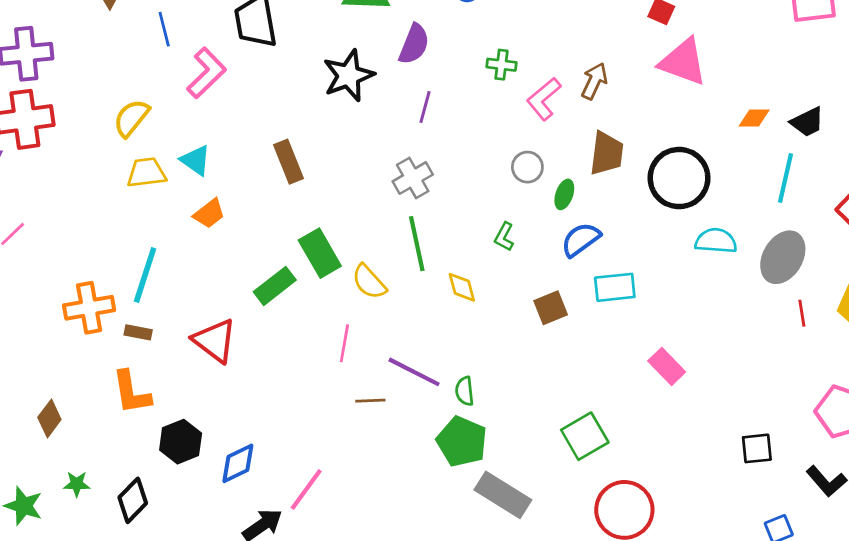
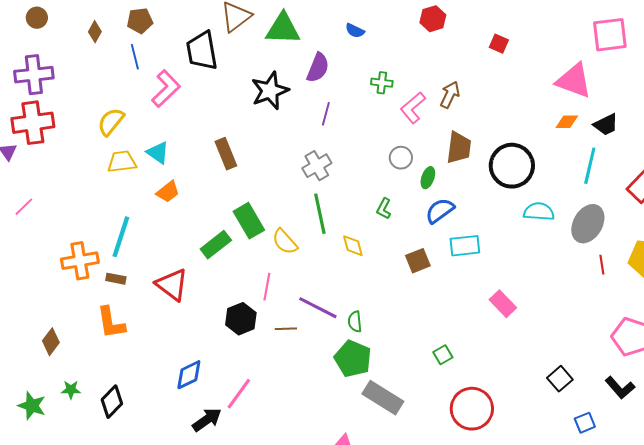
pink triangle: (683, 62) -> (574, 81), moved
green square: (585, 436) -> (443, 355), size x0.6
black hexagon: (181, 442) -> (241, 319), moved
black square: (757, 448) -> (560, 379), moved, turned -35

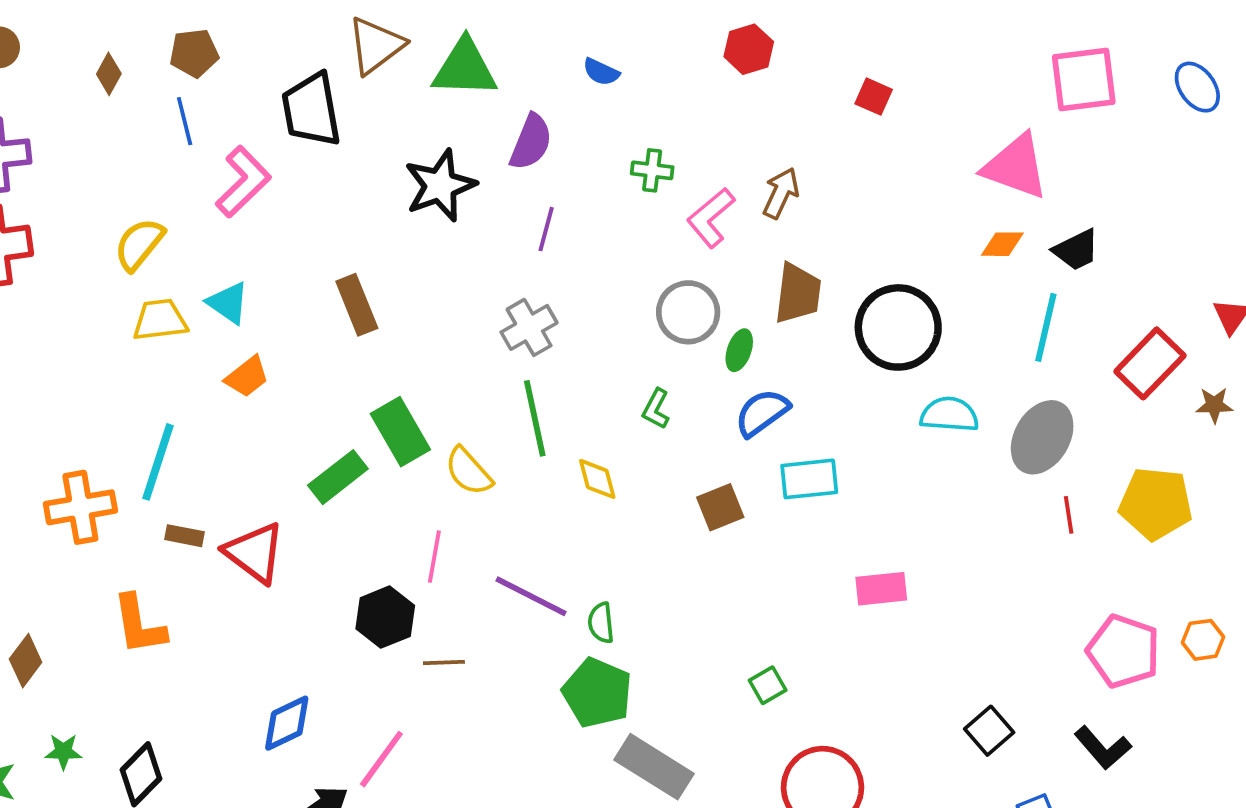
gray circle: (401, 158) -> (688, 312), size x1.4
brown rectangle: (116, 279) -> (185, 536), moved
pink rectangle: (503, 304) -> (881, 589), turned -52
brown line: (286, 329) -> (444, 663), moved

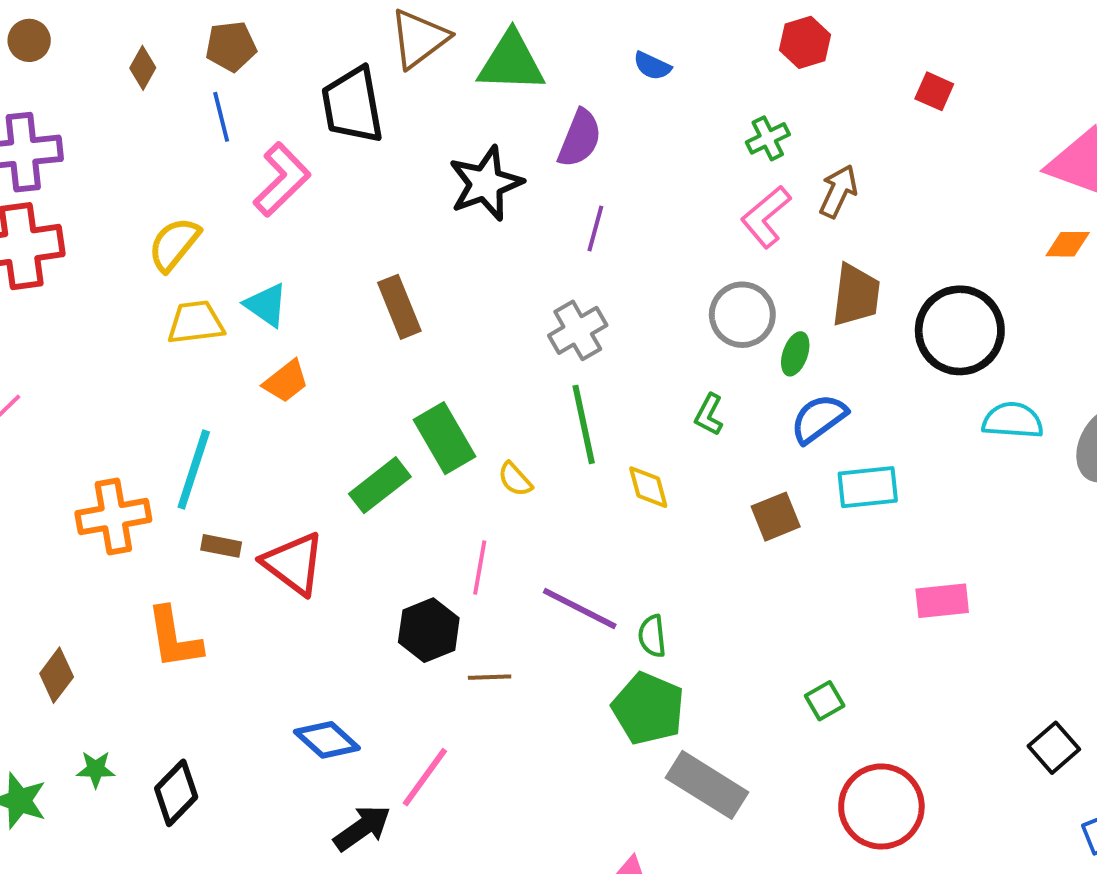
green cross: (652, 170) -> (768, 138), moved, turned -33
yellow semicircle: (469, 471) -> (515, 479), size x0.7
blue diamond: (287, 723) -> (327, 740), turned 68

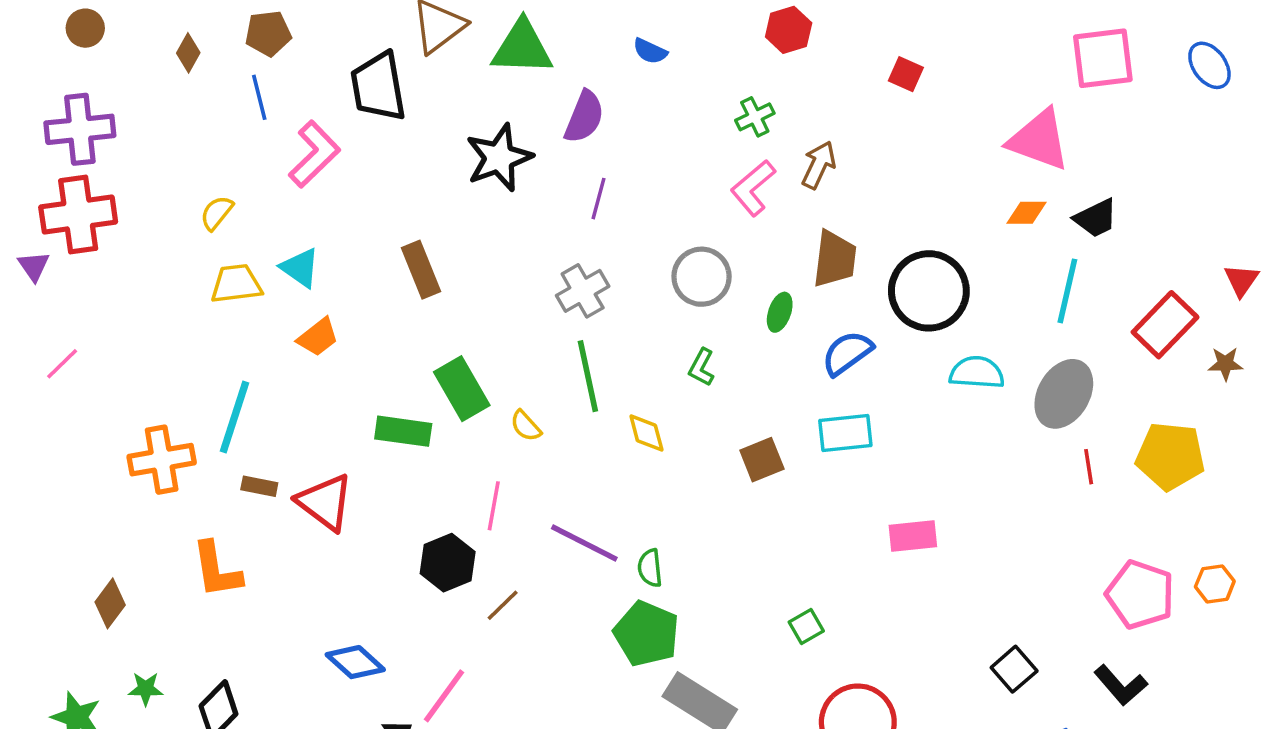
yellow semicircle: (174, 244) -> (217, 213), size x0.7
gray circle: (742, 315) -> (702, 277), moved
blue semicircle: (819, 419) -> (847, 353), moved
green rectangle: (380, 485) -> (403, 431), turned 46
brown line: (490, 677) -> (503, 605), turned -42

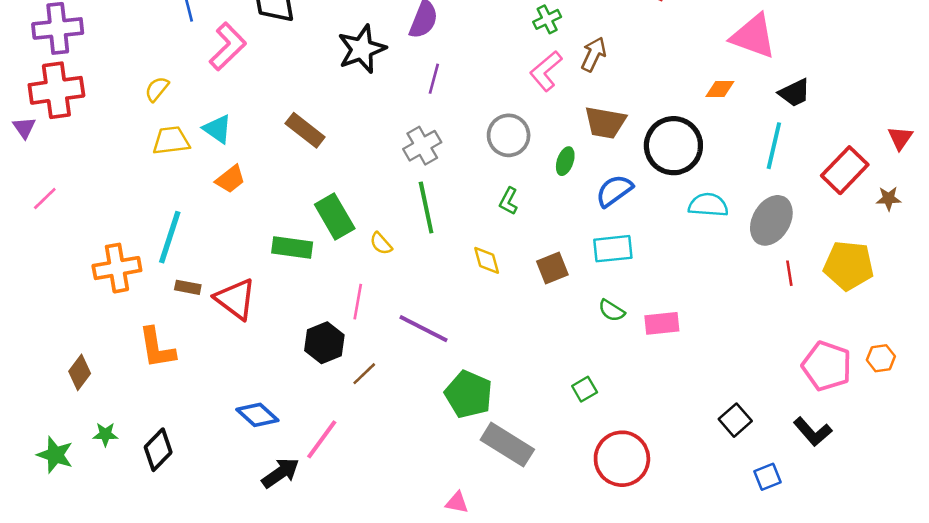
orange diamond: (1027, 213) -> (720, 89), moved
brown trapezoid: (835, 259) -> (605, 122), turned 93
brown rectangle: (421, 270) -> (305, 130), turned -30
yellow diamond: (646, 433) -> (487, 260), moved
green semicircle: (650, 568) -> (612, 311), moved, turned -52

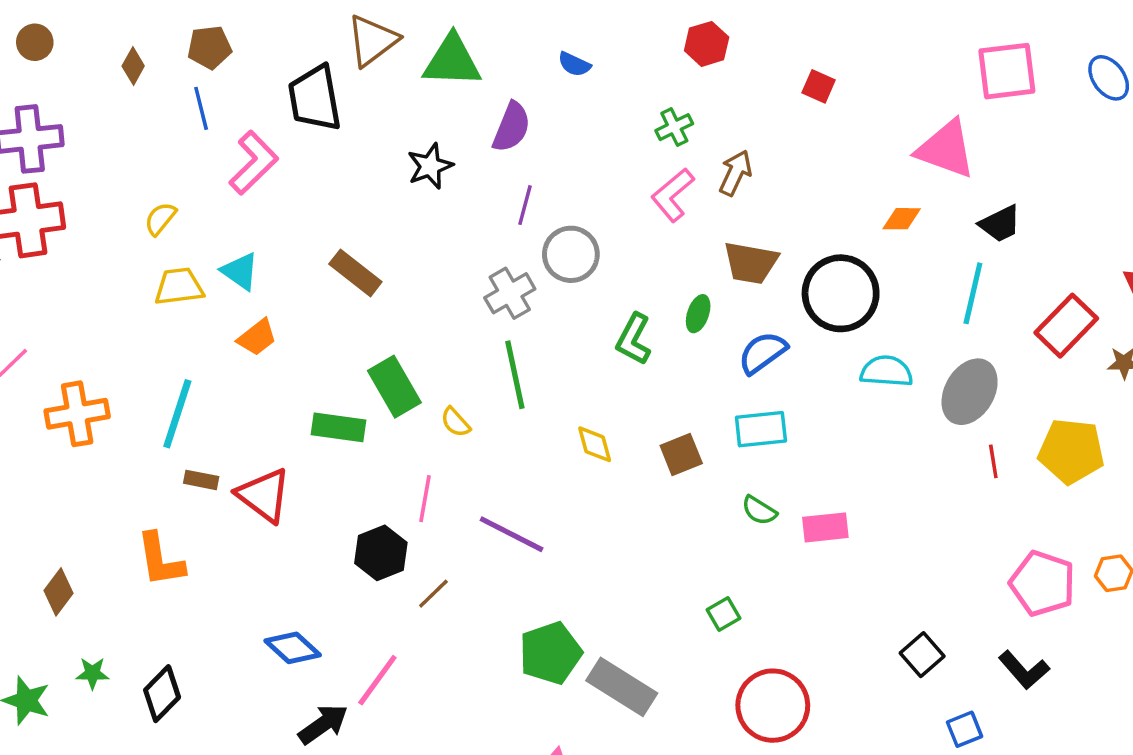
black star: (362, 49) -> (430, 166), size x0.7
gray circle: (509, 135) -> (571, 254), moved
green L-shape: (509, 201) -> (634, 339), moved, size x1.4
orange cross: (117, 268) -> (77, 414), moved
green pentagon: (469, 394) -> (551, 653), moved, turned 30

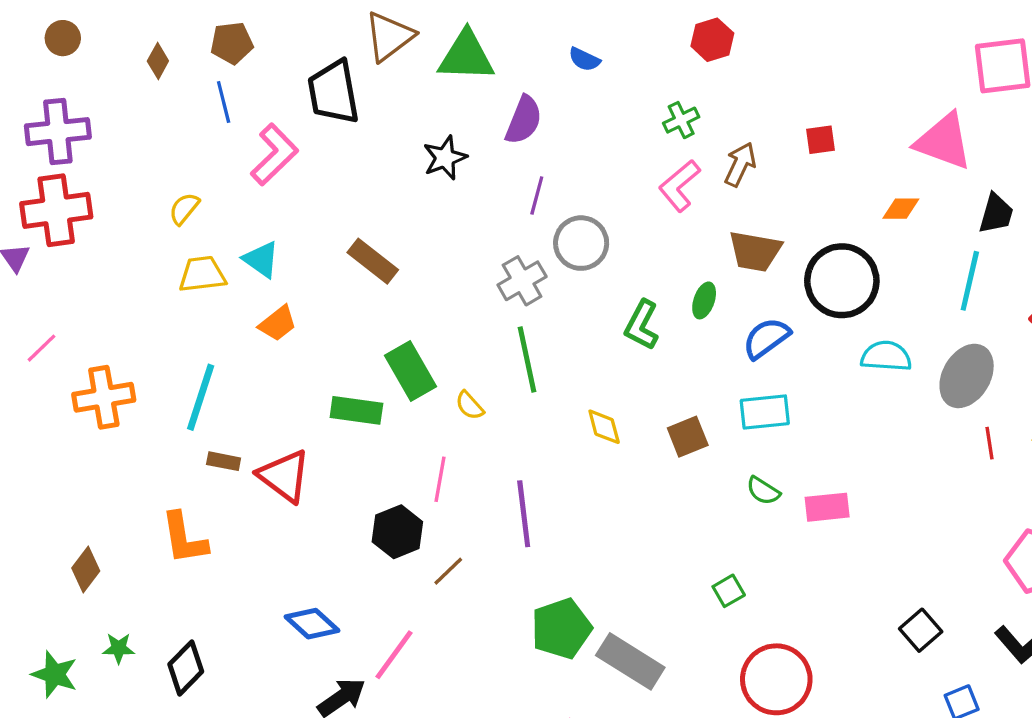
red square: (819, 86) -> (821, 140), moved, turned -32
black trapezoid: (1000, 224) -> (996, 214), turned -48
purple line: (511, 534) -> (524, 514), turned 56

